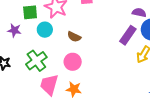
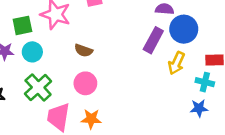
cyan circle: (45, 30) -> (32, 52), moved

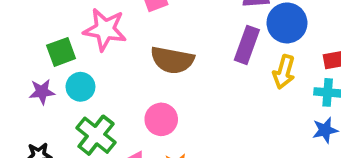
brown semicircle: (84, 50) -> (172, 60), moved, size x1.6

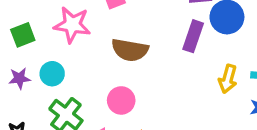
green square: (61, 52) -> (23, 35), moved
yellow arrow: (284, 72) -> (228, 79), moved

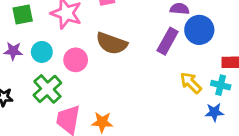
yellow arrow: (228, 79) -> (191, 83), turned 110
pink circle: (121, 100) -> (76, 60), moved

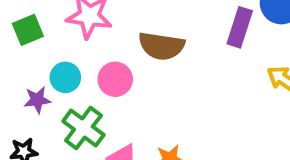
purple star: (13, 51) -> (37, 100), moved

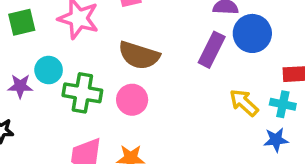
pink circle: (115, 79) -> (132, 100), moved
green cross: (83, 128) -> (82, 93), moved, turned -36

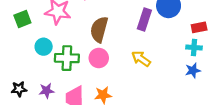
brown semicircle: (139, 55) -> (99, 29), turned 95
purple star: (20, 86) -> (47, 91), moved
yellow arrow: (244, 103) -> (141, 59), moved

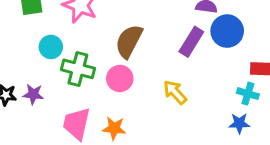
purple star: (47, 91) -> (33, 94), moved

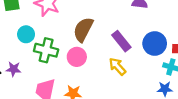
blue circle: (227, 31) -> (155, 44), moved
purple rectangle: (191, 42) -> (121, 41), moved, turned -70

